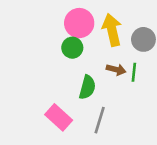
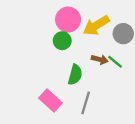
yellow arrow: (112, 30) -> (96, 25), turned -108
green line: (134, 72) -> (115, 62), turned -56

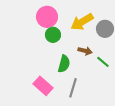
pink circle: (68, 20) -> (47, 17), moved
green line: (115, 62) -> (103, 62), moved

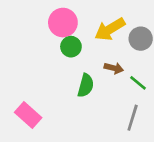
pink rectangle: (43, 86) -> (28, 115), moved
gray line: (73, 88) -> (133, 118), moved

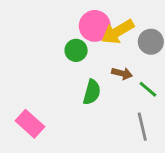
pink circle: (63, 23) -> (95, 26), moved
gray line: (133, 118) -> (142, 127), turned -30

